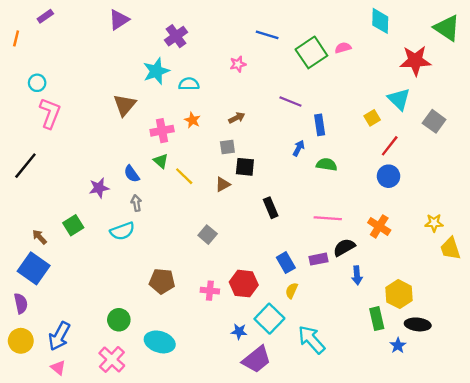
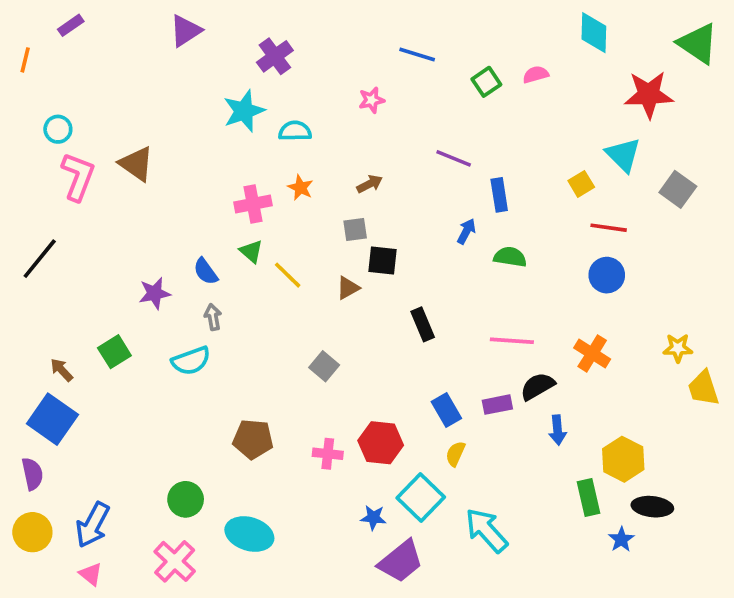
green square: (311, 52) -> (486, 82), size x0.6
brown triangle: (125, 105) -> (136, 164), moved, turned -35
red line: (390, 146) -> (609, 228), turned 60

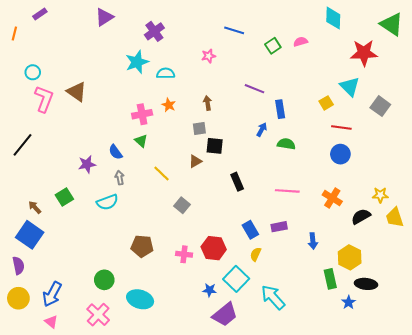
brown arrow: (370, 184) -> (208, 103), turned -72
yellow line: (288, 275) -> (162, 174), moved
black semicircle: (537, 386) -> (361, 216), moved

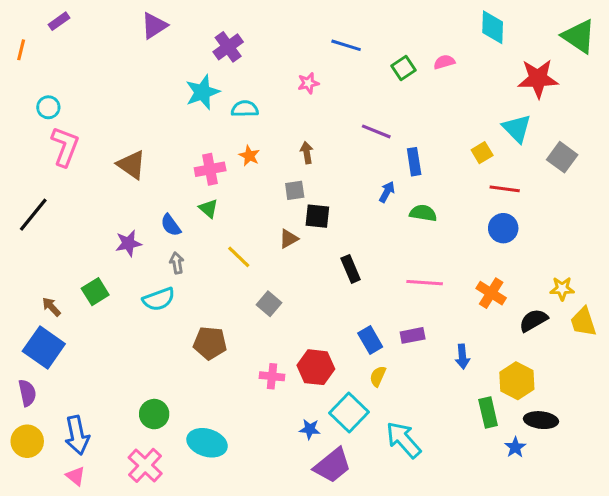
brown triangle: (77, 92) -> (131, 165), moved
brown pentagon: (142, 246) -> (210, 343), moved
blue arrow: (52, 294) -> (77, 435), turned -40

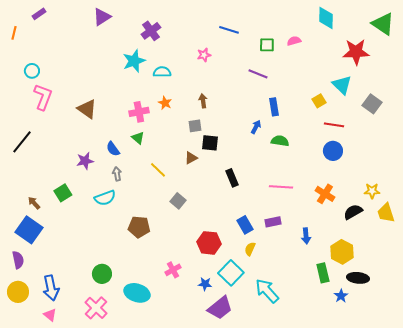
green square: (403, 68) -> (267, 45), turned 35
purple line: (376, 131) -> (258, 74), moved
pink cross: (272, 376) -> (173, 270), moved, turned -35

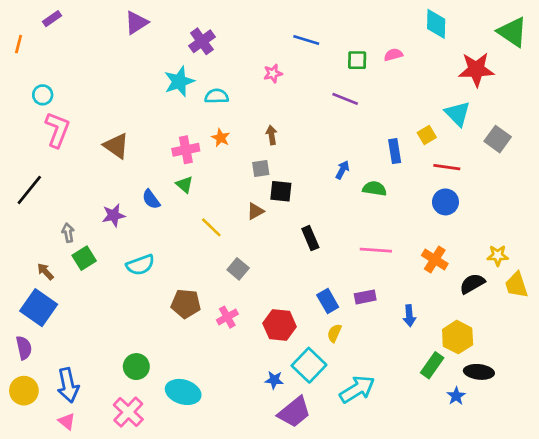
blue rectangle: (274, 107) -> (395, 151), moved
gray arrow: (117, 174) -> (68, 233), moved
pink cross: (173, 270) -> (227, 317), moved
green rectangle: (323, 273) -> (432, 365), turned 48
cyan arrow: (267, 291) -> (357, 389), turned 100

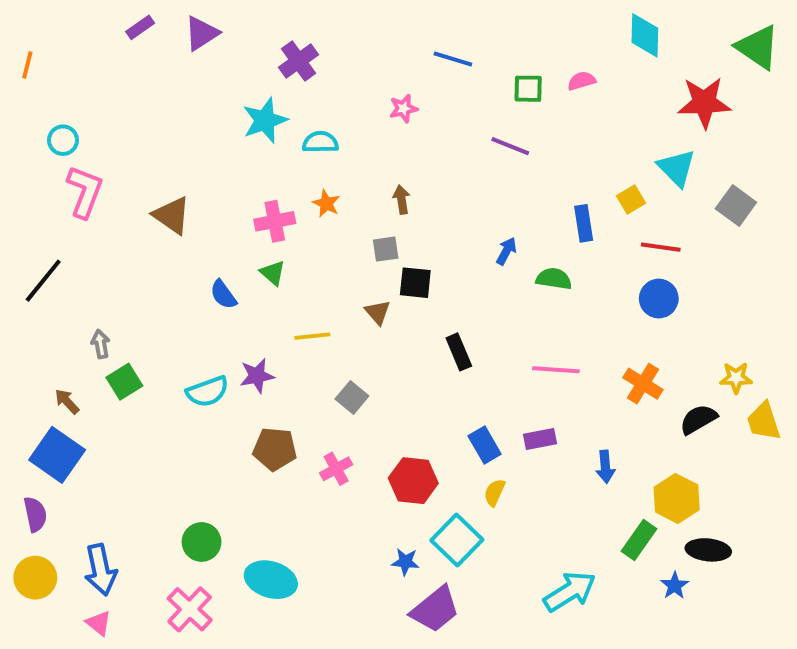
purple rectangle: (52, 19) -> (140, 27), moved
brown triangle: (255, 211) -> (378, 312), turned -42
purple star: (114, 215) -> (257, 376), moved
yellow line: (211, 227) -> (312, 336), turned -50
cyan arrow: (357, 389) -> (570, 591), moved

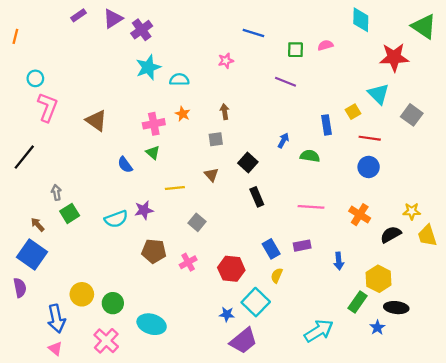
purple cross: (299, 61) -> (142, 30), moved
black square: (415, 283) -> (248, 163), moved, turned 36
yellow circle: (35, 578) -> (82, 294), moved

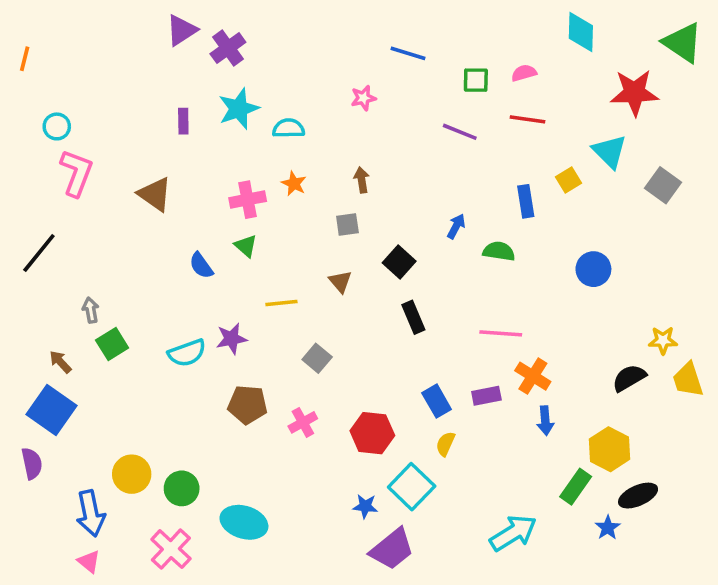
purple rectangle: (79, 15) -> (183, 121), moved, turned -56
red line: (370, 138) -> (527, 119), moved
orange cross: (360, 215) -> (533, 376), moved
black ellipse: (396, 308) -> (638, 496), turned -30

